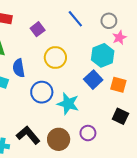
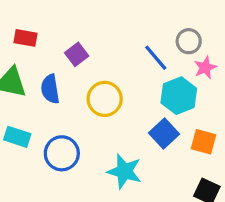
blue line: (75, 19) -> (156, 58), moved
blue semicircle: (19, 68) -> (50, 89), moved
blue circle: (42, 92) -> (62, 153), moved

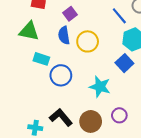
blue semicircle: (50, 89) -> (64, 35), moved
cyan rectangle: (17, 137) -> (41, 59), moved

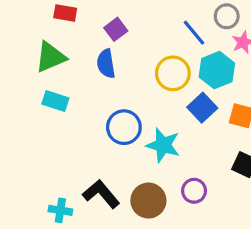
green triangle: (29, 31) -> (51, 57), turned -35
yellow circle: (88, 41) -> (173, 73), moved
cyan rectangle: (41, 59) -> (55, 101), moved
blue circle: (61, 75) -> (124, 127), moved

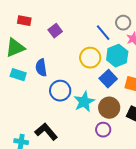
blue semicircle: (106, 64) -> (41, 68), moved
cyan star: (163, 145) -> (84, 102), turned 30
brown circle: (148, 201) -> (109, 108), moved

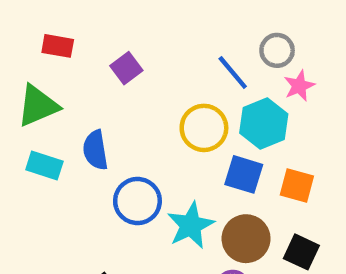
blue square: (108, 79) -> (244, 174), turned -30

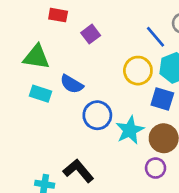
red rectangle: (58, 46) -> (58, 15), moved
green triangle: (38, 106) -> (36, 57), turned 32
blue semicircle: (95, 150) -> (72, 84), turned -50

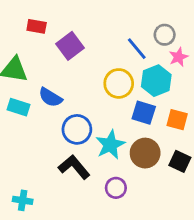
purple square: (91, 34) -> (70, 46), size x1.4
purple circle: (156, 168) -> (116, 188), moved
black L-shape: (78, 171) -> (74, 167), moved

